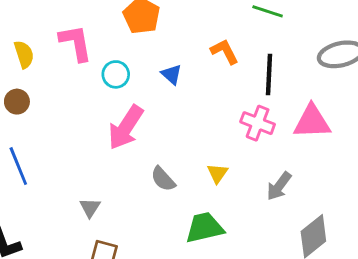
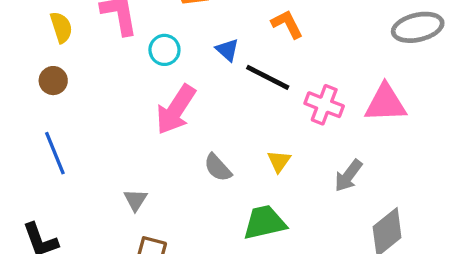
black line: (269, 74) -> (268, 77), moved, turned -66

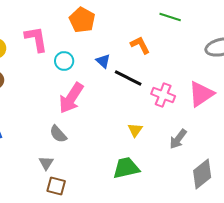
pink triangle: (385, 103) -> (201, 94), turned -32
gray semicircle: (218, 168) -> (58, 134), moved
gray triangle: (135, 200) -> (46, 163), moved

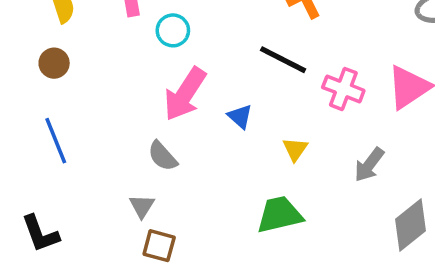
blue triangle: (103, 61) -> (240, 117), moved

